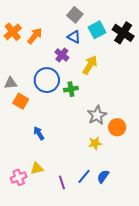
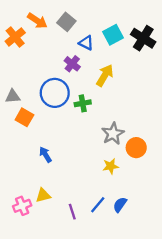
gray square: (75, 15) -> (66, 22), moved
orange arrow: (35, 36) -> (37, 21), moved, turned 84

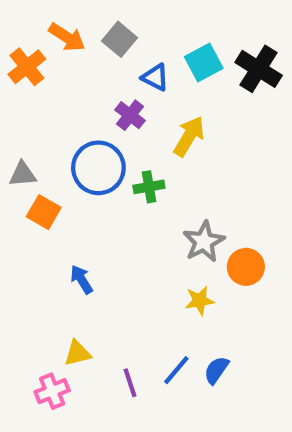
pink cross: (22, 206) -> (52, 391), moved

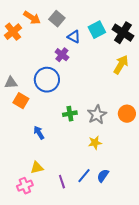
yellow arrow: (189, 136) -> (121, 65), moved
green cross: (149, 187) -> (70, 114), moved
orange circle: (246, 267) -> (127, 114), moved

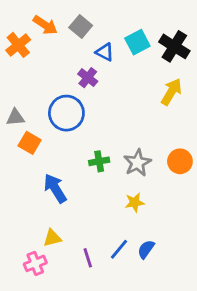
blue arrow: (39, 133) -> (55, 188), size x1.5

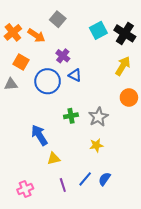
orange arrow: (45, 25) -> (36, 35), moved
blue triangle: (105, 52) -> (75, 75), moved
orange square: (30, 143) -> (21, 62), moved
orange circle: (180, 161) -> (129, 98), moved
yellow triangle: (52, 238) -> (54, 159), moved

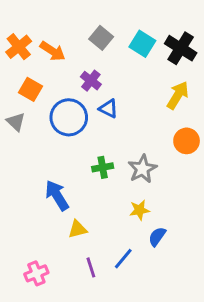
gray square: (58, 19) -> (101, 38), moved
cyan square: (98, 30) -> (142, 44), turned -30
gray triangle: (11, 84) -> (16, 122), turned 48
blue semicircle: (105, 179) -> (157, 237), moved

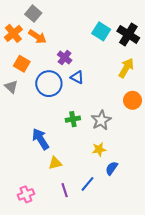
gray square: (101, 38) -> (33, 14), moved

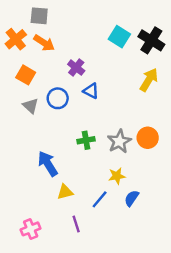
gray square: (33, 14) -> (39, 16), turned -35
blue circle: (49, 84) -> (58, 98), size x0.7
gray triangle: (11, 87) -> (31, 106), moved
orange circle: (133, 100) -> (148, 138), moved
blue line: (88, 184) -> (100, 199), moved

